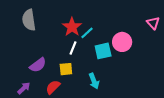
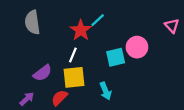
cyan line: (87, 33) -> (98, 20), moved
white line: (73, 48) -> (73, 55), moved
yellow square: (66, 69) -> (74, 77), size x1.5

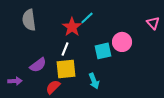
purple arrow: (27, 99) -> (15, 81), moved, turned 40

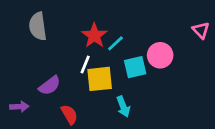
cyan line: (87, 18) -> (115, 43), moved
yellow square: (66, 69) -> (100, 79), moved
red semicircle: (53, 87) -> (69, 114), turned 105

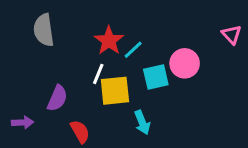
purple semicircle: (50, 86) -> (57, 98), turned -30

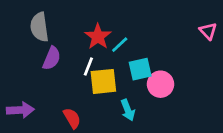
pink circle: (185, 63) -> (160, 84), moved
purple semicircle: (57, 98) -> (52, 58), moved
purple arrow: (22, 122) -> (20, 110), size x1.4

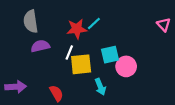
red star: (98, 37) -> (77, 29), turned 30
cyan line: (120, 45) -> (94, 24), moved
purple semicircle: (52, 58) -> (40, 46), turned -126

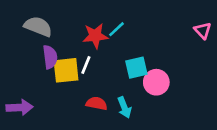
gray semicircle: (31, 21) -> (38, 26), turned 120
purple semicircle: (40, 46) -> (50, 57), turned 96
yellow square: (81, 64) -> (66, 70), moved
red semicircle: (56, 93) -> (97, 103), moved, turned -49

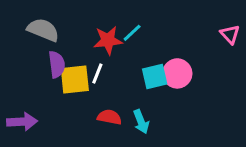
pink circle: (156, 82) -> (177, 73), moved

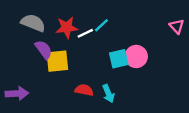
red star: (108, 40) -> (67, 28), moved
purple semicircle: (57, 64) -> (44, 50), turned -30
white line: (97, 73) -> (85, 33), moved, turned 42

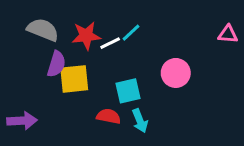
pink triangle: (177, 26) -> (228, 34), turned -42
purple semicircle: (44, 50) -> (56, 64), turned 54
cyan square: (119, 59) -> (128, 91), moved

